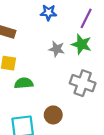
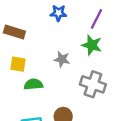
gray star: (57, 49) -> (62, 59), moved

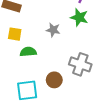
gray cross: (93, 84) -> (80, 64), moved

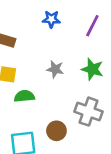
green star: (79, 17) -> (92, 69), moved

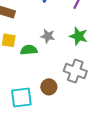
green semicircle: (24, 96) -> (29, 50), moved

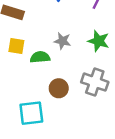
brown circle: (49, 87) -> (59, 88), moved

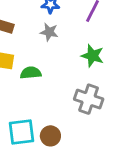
gray star: (62, 41) -> (49, 32), moved
brown circle: (59, 88) -> (50, 136), moved

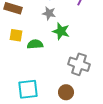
green star: (93, 56) -> (61, 31), moved
brown circle: (50, 136) -> (66, 92), moved

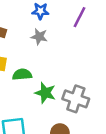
green star: (61, 31) -> (45, 93), moved

